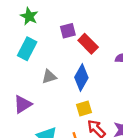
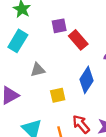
blue diamond: (81, 77) -> (86, 80), moved
yellow square: (84, 109) -> (58, 95), moved

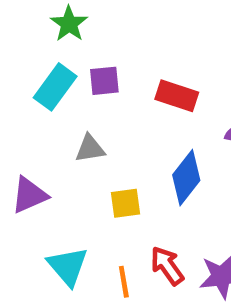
purple square: (59, 26) -> (104, 81), moved
red rectangle: (78, 40) -> (177, 96), turned -36

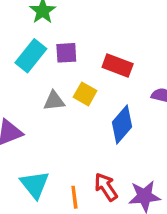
yellow square: (126, 203) -> (85, 94), moved, turned 35

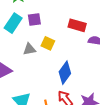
red rectangle: (118, 66) -> (77, 25), moved
blue diamond: (122, 125) -> (65, 73), moved

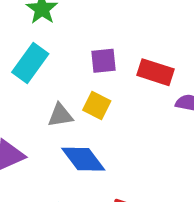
purple square: (34, 19) -> (103, 61), moved
blue diamond: (65, 73) -> (83, 159), moved, turned -75

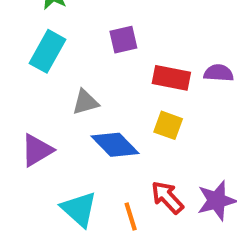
red rectangle: (155, 72) -> (171, 78), moved
yellow square: (97, 105) -> (168, 125), moved

